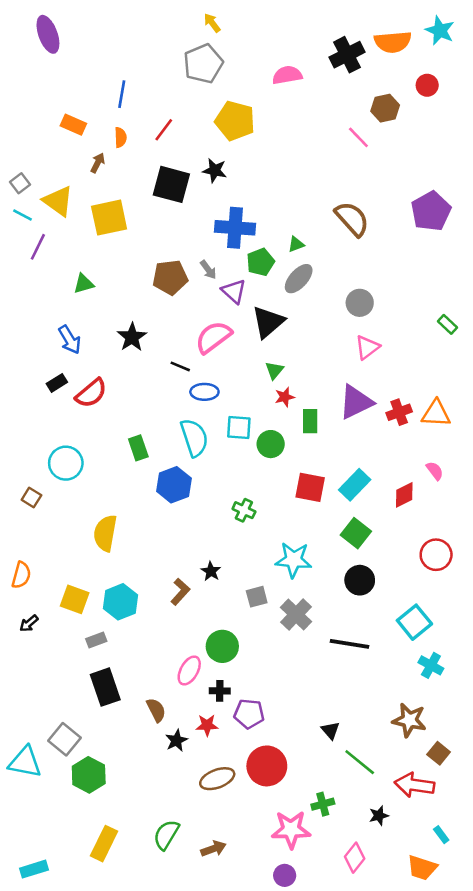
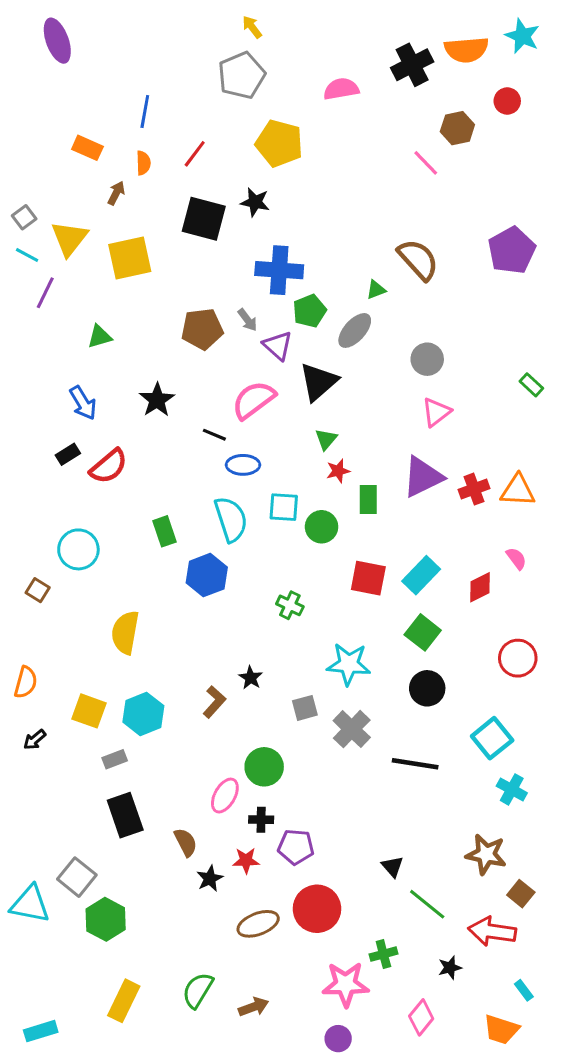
yellow triangle: (58, 201) -> (69, 238), turned 32
green triangle: (296, 244) -> (376, 290), moved

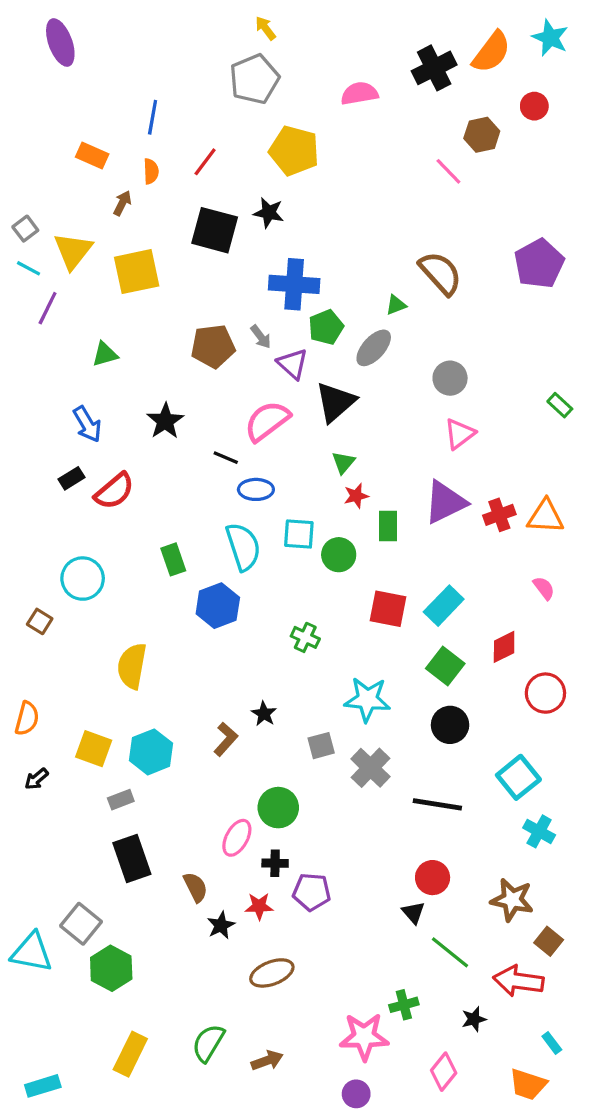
orange semicircle: (466, 50) -> (491, 52), turned -48
red diamond: (480, 587) -> (504, 647), moved
red circle: (317, 909) -> (433, 878), moved, size x0.7

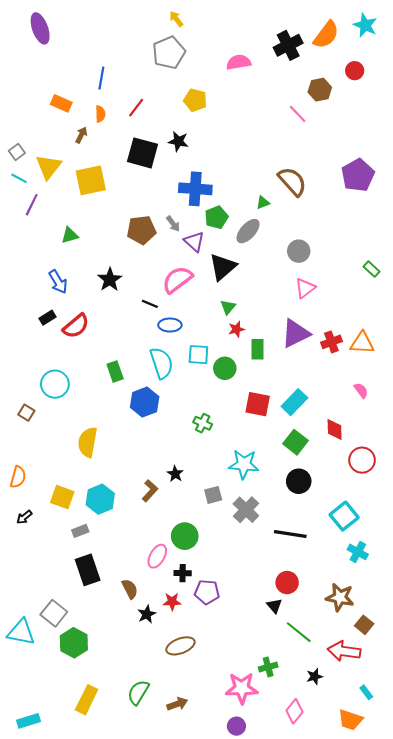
yellow pentagon: (294, 151) -> (195, 100), size x0.7
red diamond: (504, 647) -> (335, 430), turned -65

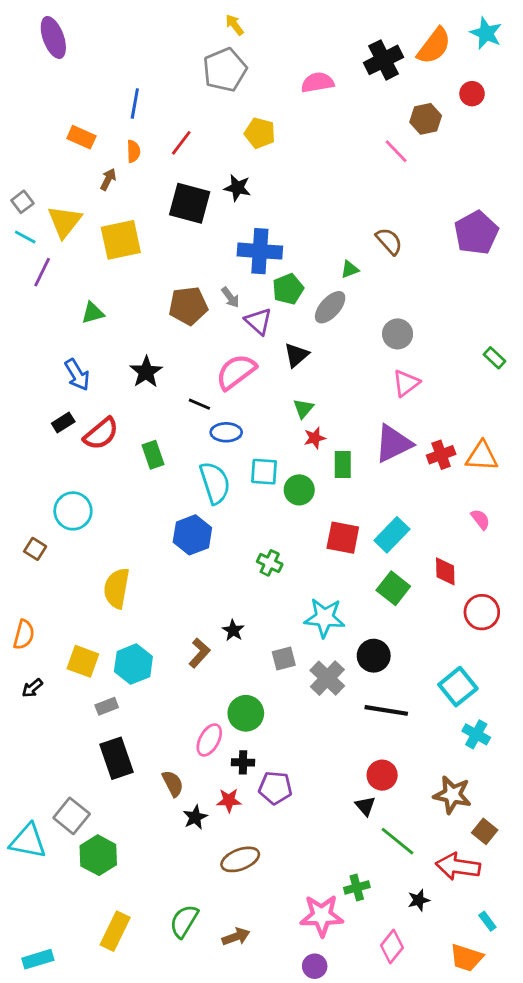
brown semicircle: (292, 181) -> (389, 241), size x0.7
black triangle: (223, 267) -> (296, 355), size x0.7
green rectangle: (115, 371) -> (153, 455), moved
black circle: (299, 481) -> (374, 656), moved

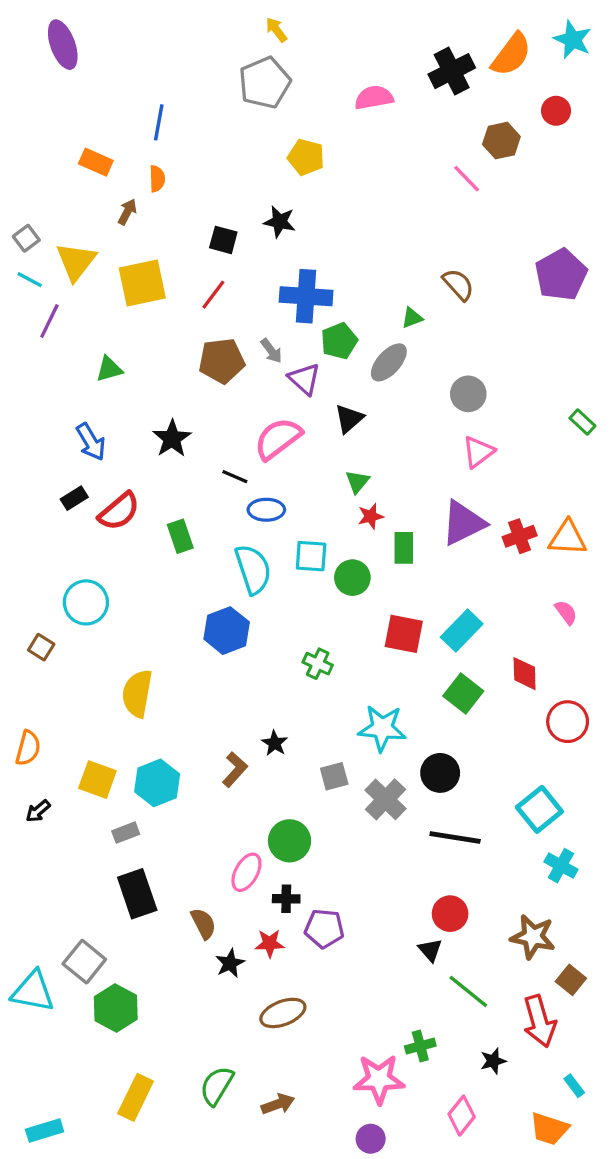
red line: (181, 143) -> (213, 295), moved
black square: (190, 203) -> (223, 240), size x0.6
red arrow: (458, 866) -> (539, 1021), turned -114

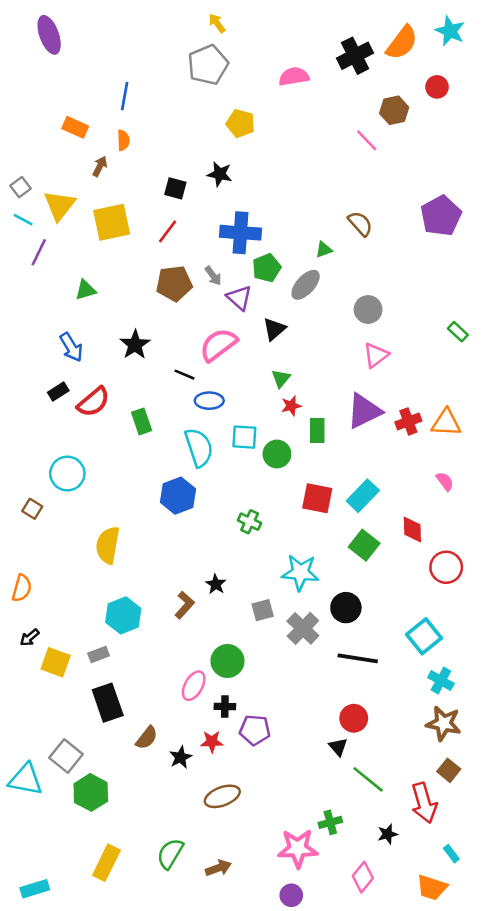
yellow square: (97, 780) -> (56, 662), moved
brown semicircle: (203, 924) -> (147, 738), moved, turned 65
brown star: (533, 937) -> (444, 723), moved

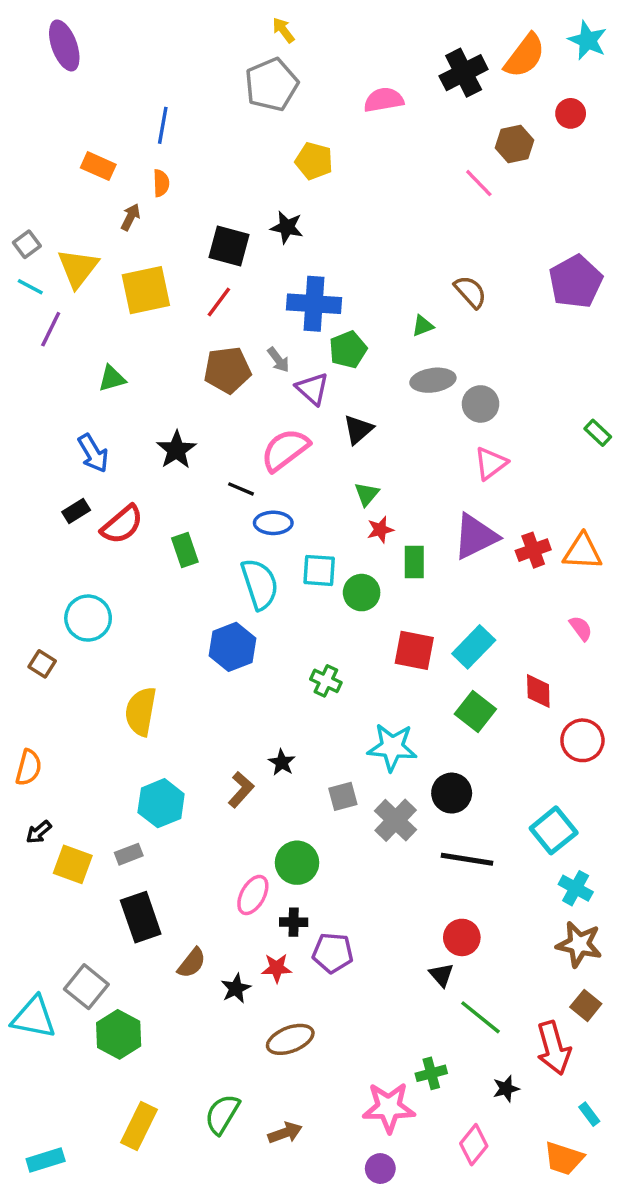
black square: (175, 188) -> (229, 246), size x1.4
gray ellipse: (306, 285) -> (433, 380), moved, turned 40

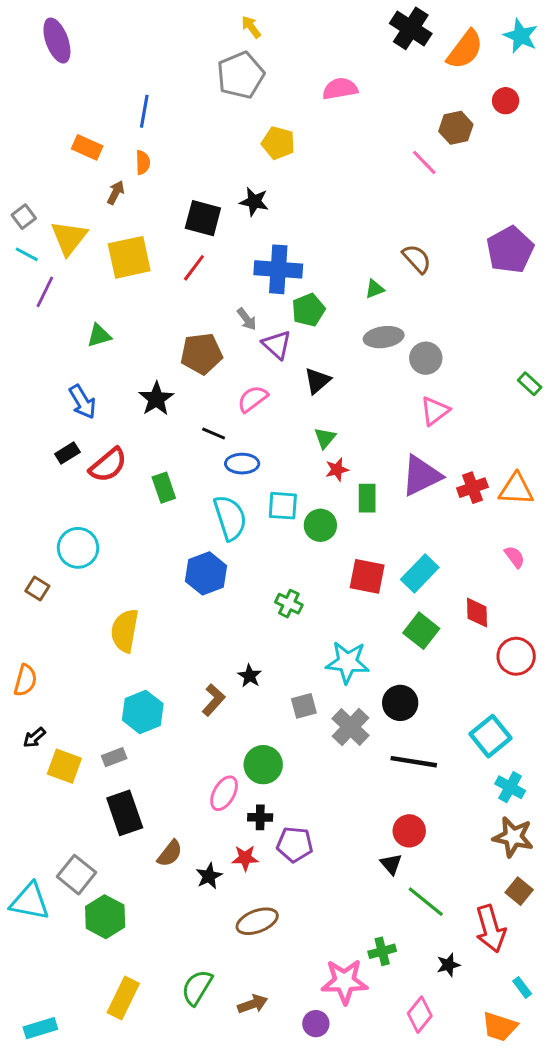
black cross: (464, 73) -> (411, 28), moved, turned -30
brown pentagon: (227, 370) -> (201, 354), moved
pink semicircle: (285, 450) -> (253, 399), size x0.7
purple circle: (380, 1169) -> (316, 1024), moved

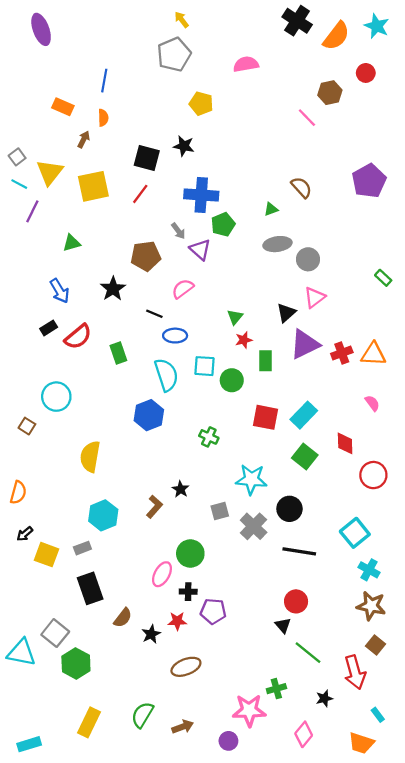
black triangle: (317, 381) -> (286, 313), moved

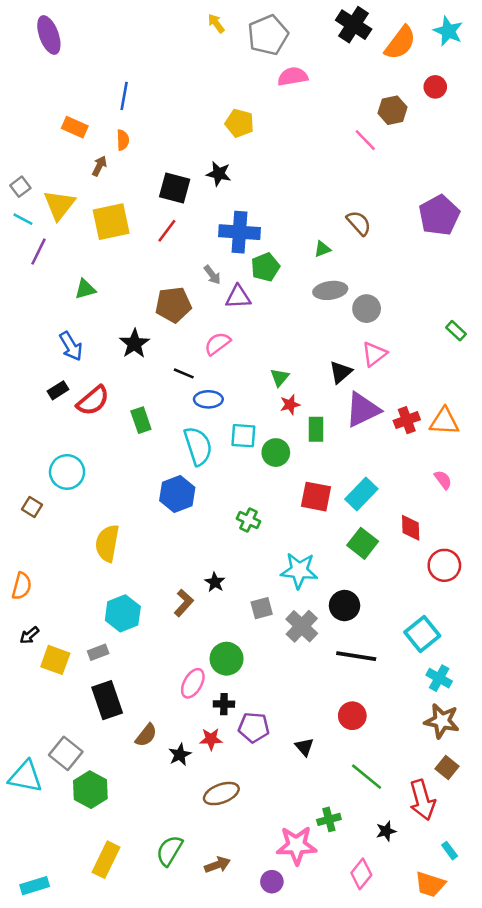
gray pentagon: (174, 54) -> (268, 35), moved
purple triangle: (200, 249) -> (238, 297), turned -45
black triangle: (283, 625) -> (304, 747), moved

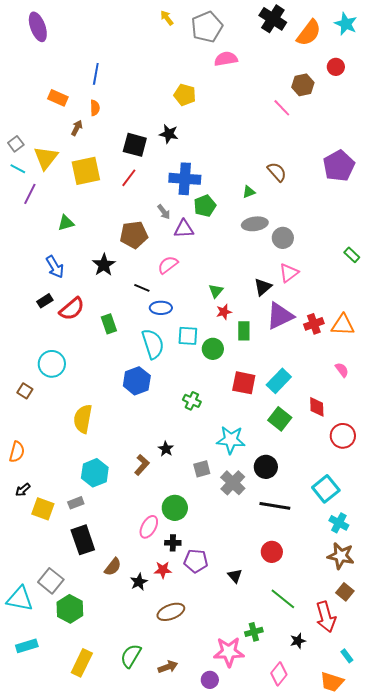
cyan rectangle: (35, 886) -> (27, 646), moved

